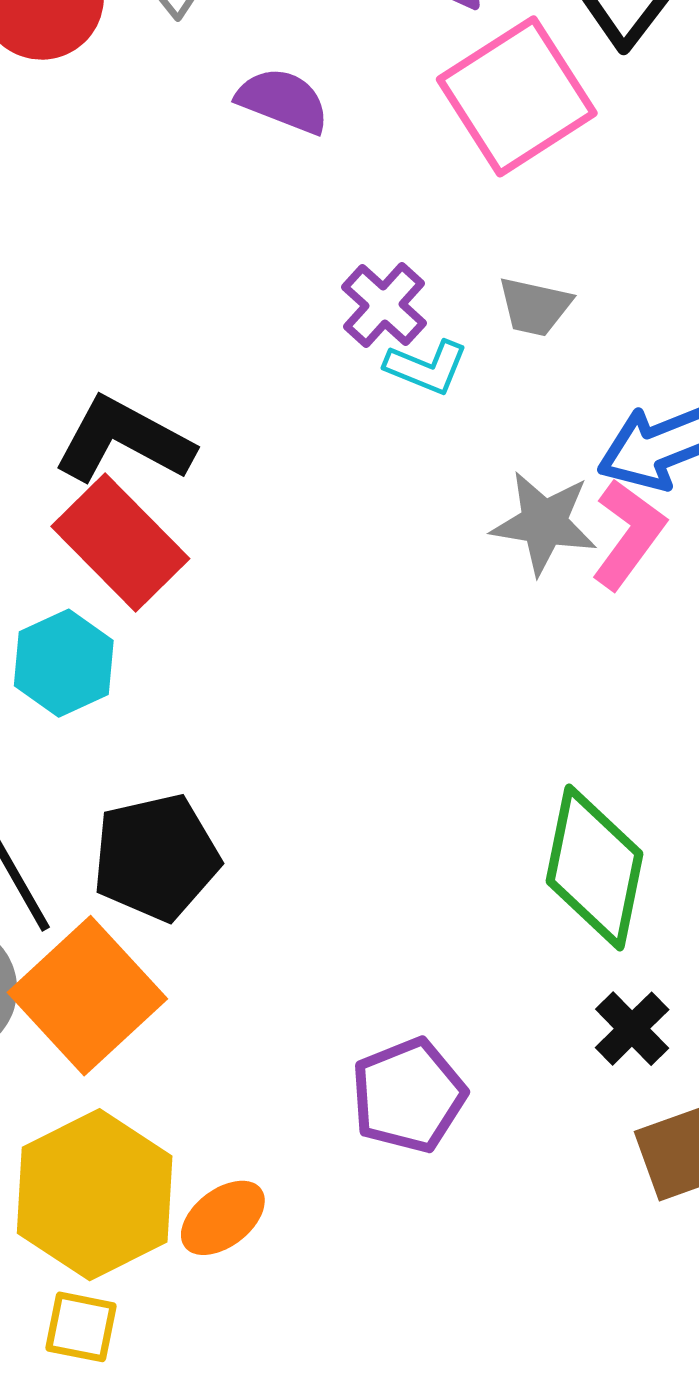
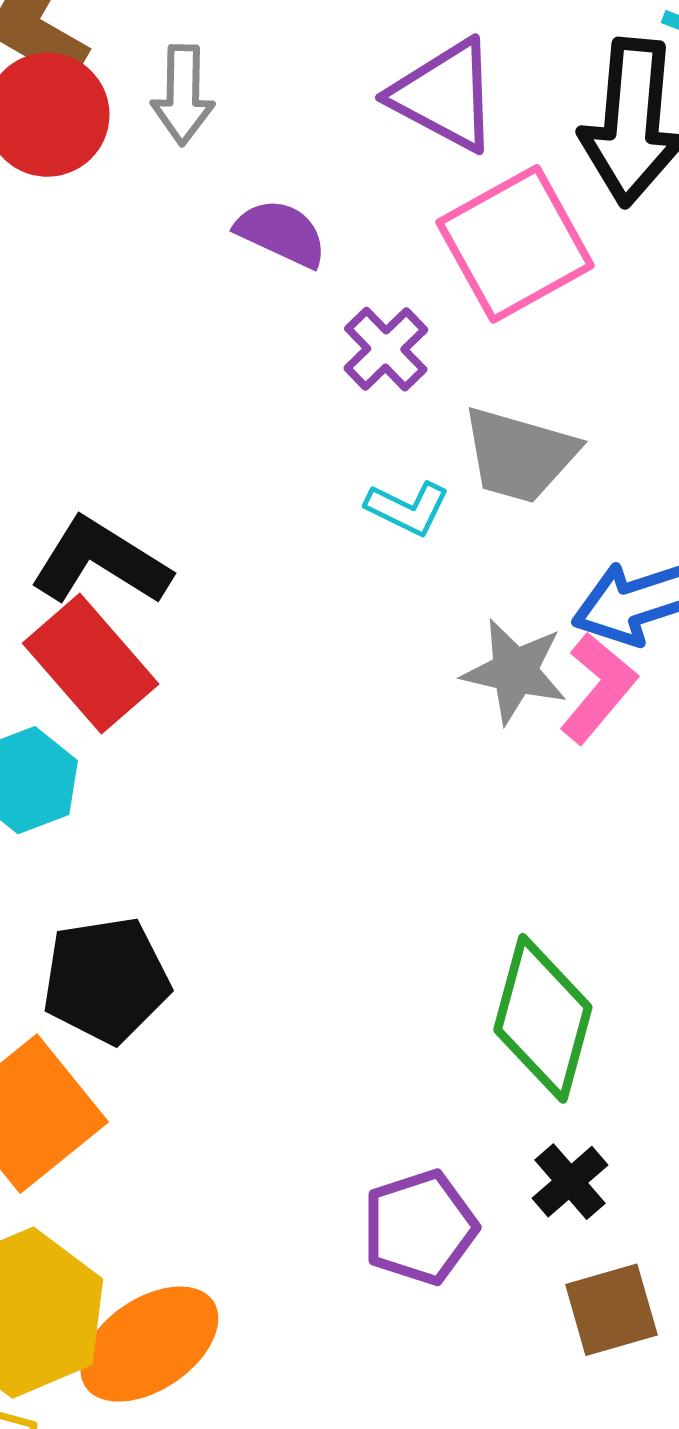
purple cross: (384, 305) -> (386, 349), moved
gray trapezoid: (535, 307) -> (519, 455), size x1.6
purple pentagon: (408, 1095) -> (420, 1227), moved
orange ellipse: (223, 1218) -> (149, 1344), size x1.6

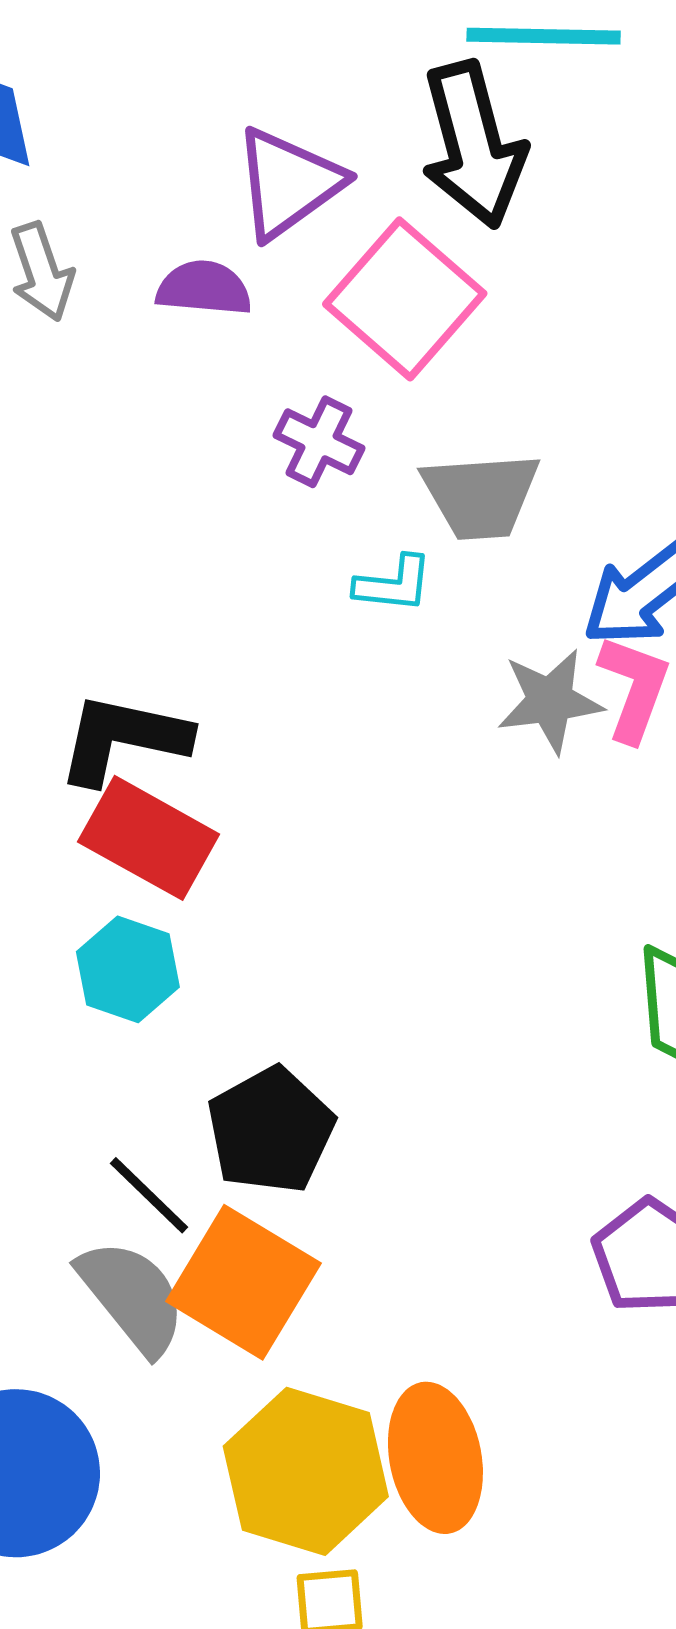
purple triangle: (445, 95) -> (288, 183), turned -44
purple semicircle: (281, 233) -> (204, 288), moved
orange ellipse: (149, 1344) -> (435, 1458), turned -47

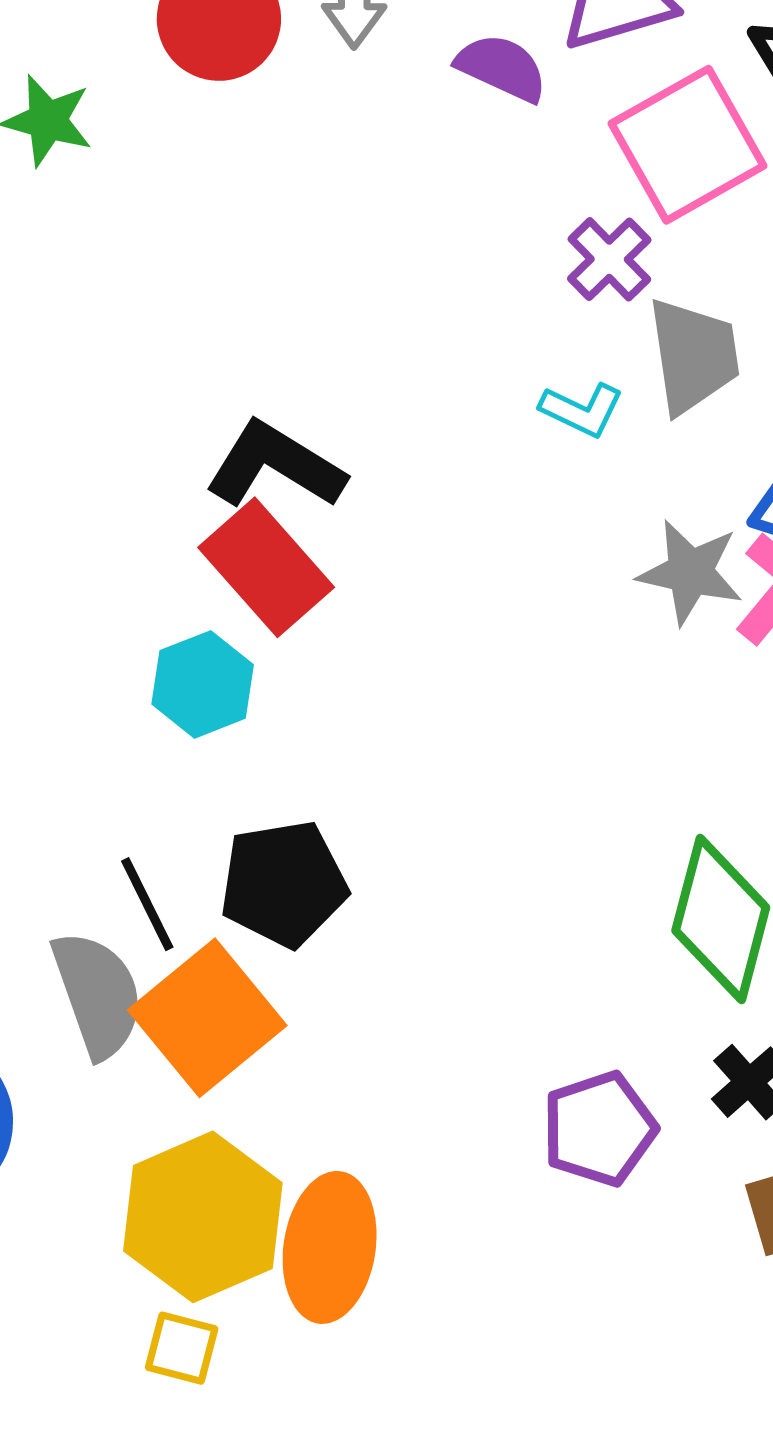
purple cross: (319, 442) -> (609, 259), moved
gray trapezoid: (481, 496) -> (693, 356), turned -114

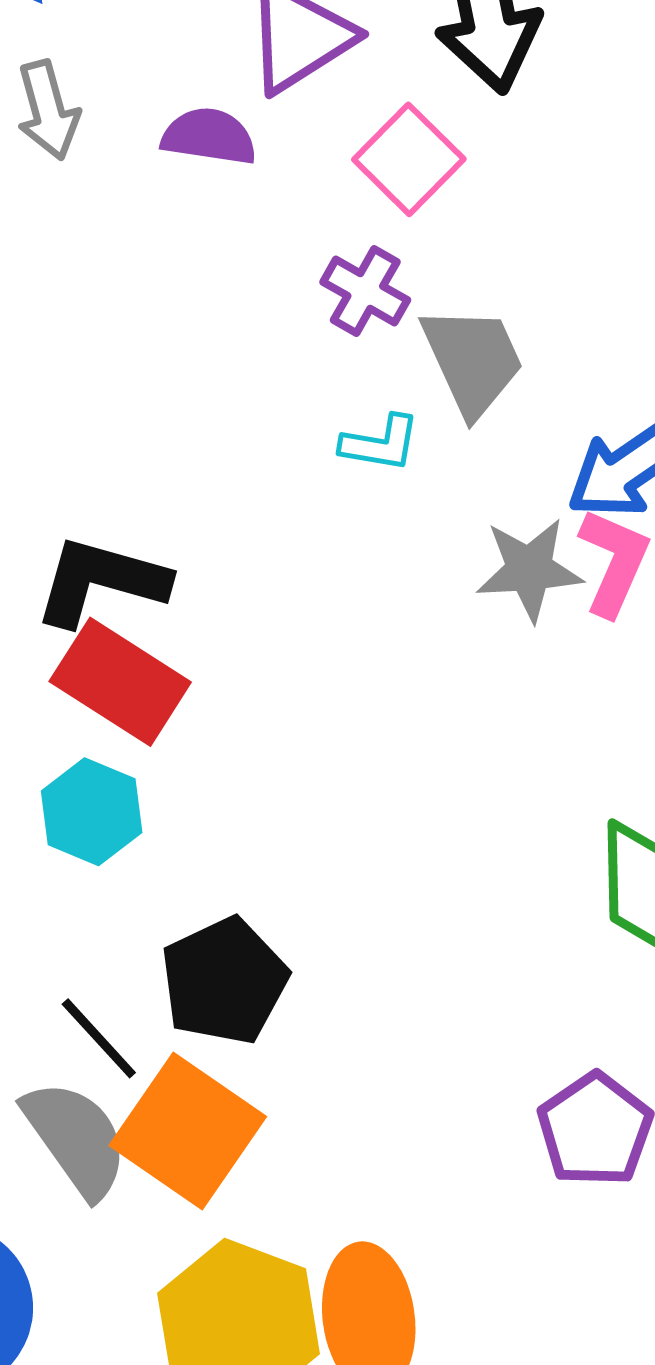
pink square: (687, 145) -> (409, 159), size x0.7

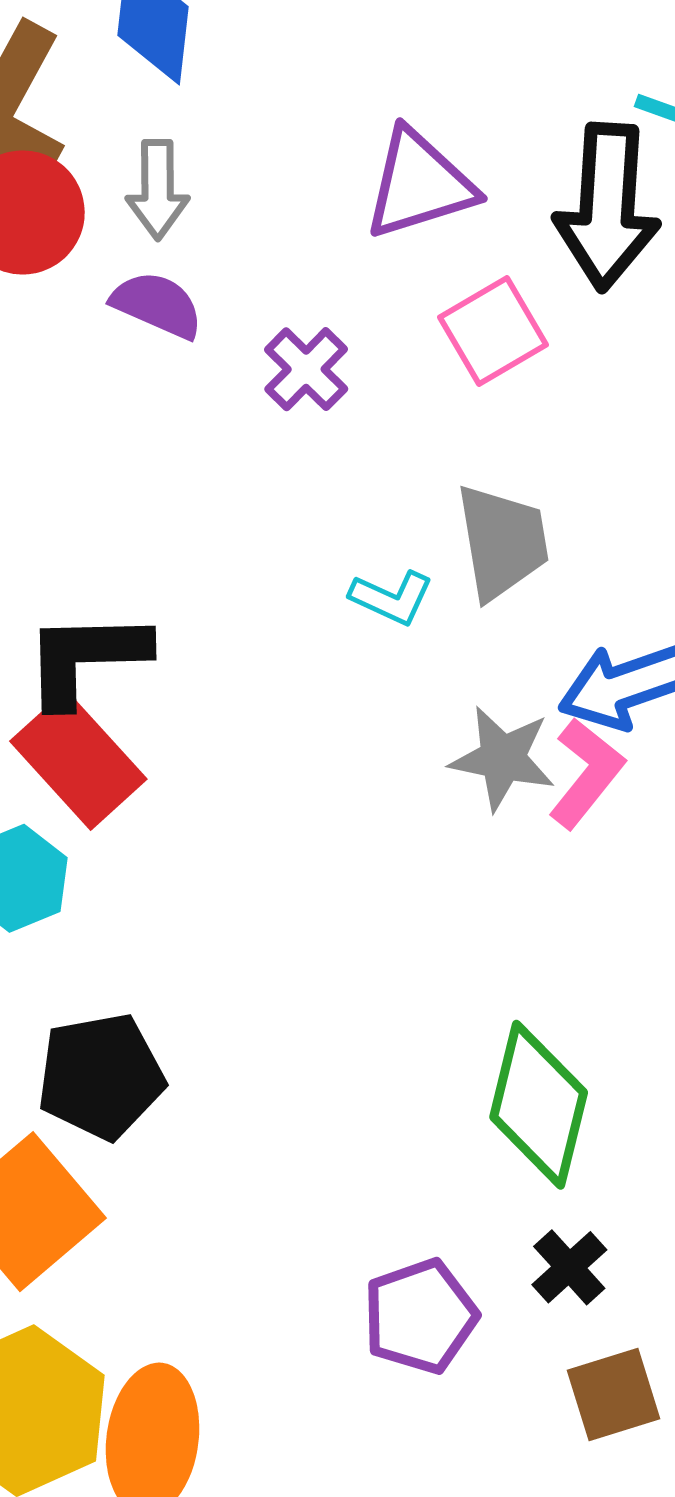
purple semicircle: (209, 136) -> (157, 305), moved
purple cross: (365, 291) -> (306, 369), moved
black L-shape: (101, 581) -> (86, 658), turned -32

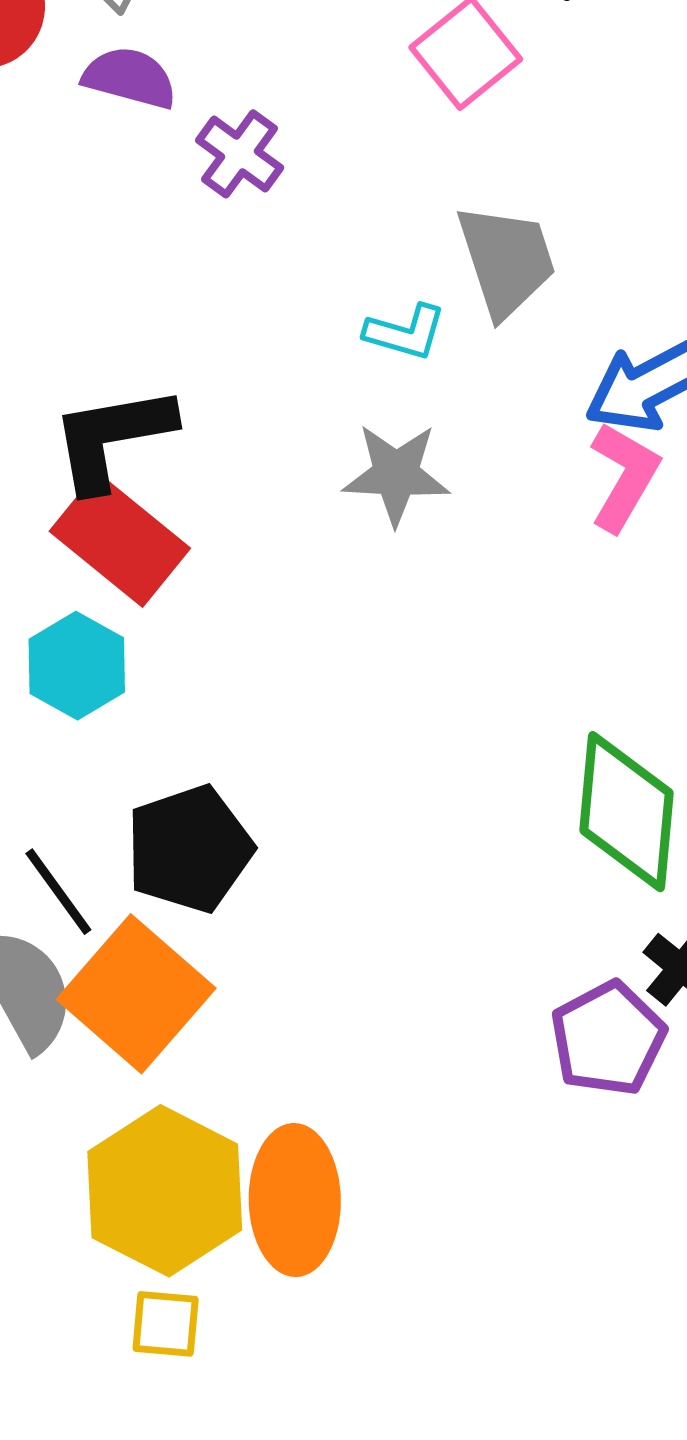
purple cross: (306, 369) -> (240, 154), moved
gray star: (503, 758) -> (396, 474), moved
purple pentagon: (420, 1316) -> (608, 1039), moved

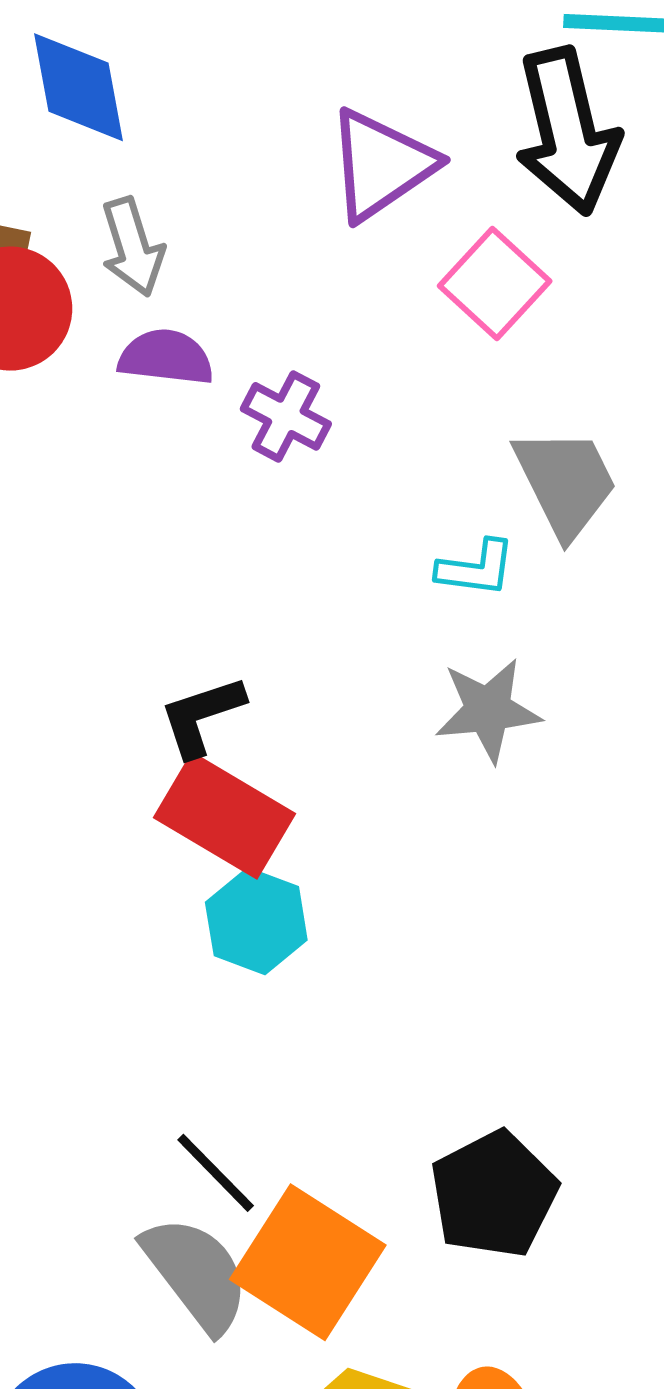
black L-shape: (112, 438) -> (202, 716), size x0.7
cyan hexagon: (77, 666) -> (256, 921), moved
black pentagon: (189, 849) -> (494, 1194), moved

